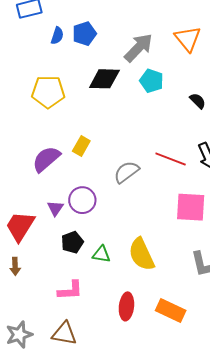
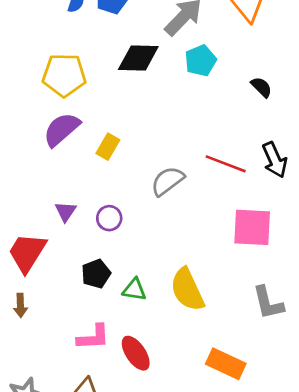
cyan pentagon: (152, 81) -> (201, 61), turned 30
purple semicircle: (46, 159) -> (62, 129), moved
purple circle: (82, 200) -> (109, 218), size x0.7
purple triangle: (55, 208) -> (66, 212), moved
red ellipse: (126, 306) -> (136, 353), moved, turned -40

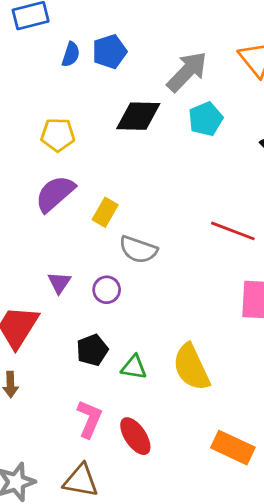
yellow pentagon: (64, 75) -> (58, 135), size x0.7
gray semicircle: (167, 181) -> (138, 250), moved, turned -124
pink L-shape: (93, 337) -> (89, 419), turned -64

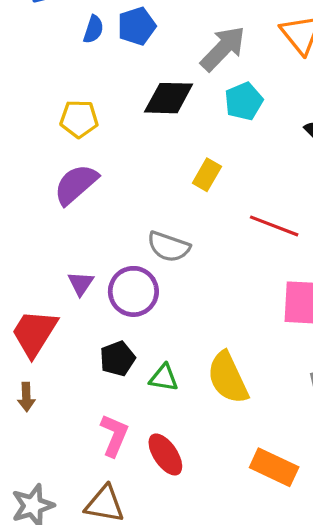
yellow rectangle: (105, 212) -> (207, 175), moved
purple circle: (107, 290) -> (133, 291), size x1.6

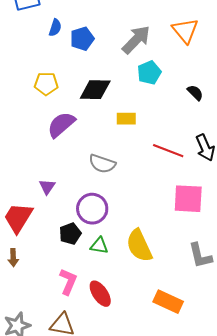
blue pentagon: (137, 26) -> (82, 39), moved
black diamond: (169, 98) -> (95, 90), moved
yellow rectangle: (207, 175) -> (126, 119), turned 60
purple semicircle: (76, 184) -> (61, 125), moved
purple circle: (133, 291) -> (92, 209), moved

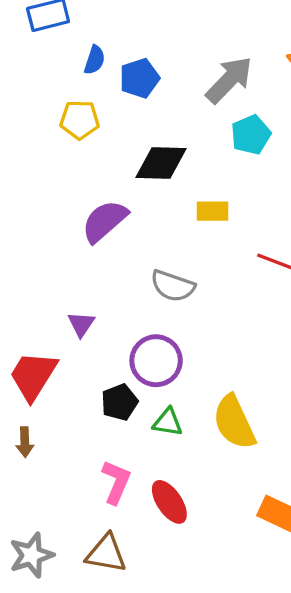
yellow pentagon: (46, 84) -> (80, 120), moved

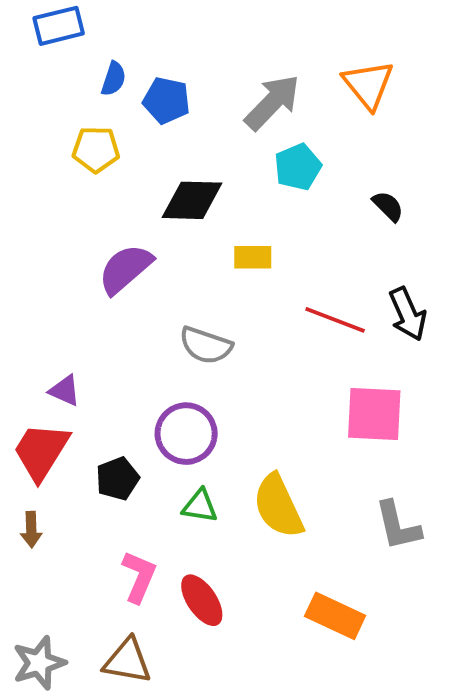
blue pentagon: (139, 78) -> (166, 100), turned 30
purple triangle: (81, 324) -> (65, 390), moved, turned -40
black pentagon: (119, 402) -> (117, 479), moved

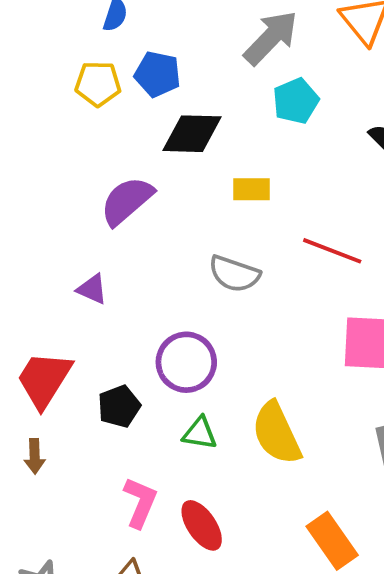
blue pentagon: (166, 100) -> (157, 74), moved
gray semicircle: (206, 345) -> (234, 274), moved
purple triangle: (65, 390) -> (92, 289), moved
orange rectangle: (335, 616) -> (332, 541), turned 30

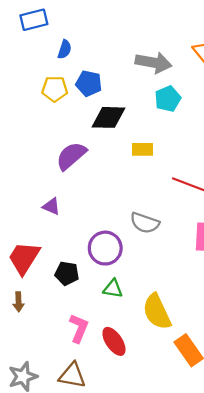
gray arrow: (271, 38) -> (153, 63), turned 56
gray semicircle: (234, 274) -> (145, 223), moved
black pentagon: (119, 406) -> (67, 273), turned 30
yellow semicircle: (277, 433) -> (157, 312), moved

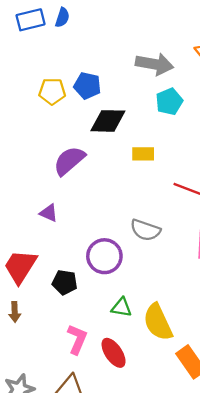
blue semicircle: (65, 49) -> (62, 17), moved
green triangle: (113, 289) -> (121, 307), moved

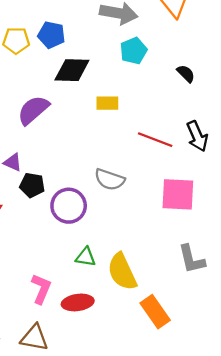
black pentagon: (65, 282) -> (32, 185), moved
red ellipse: (114, 353) -> (78, 302), turned -64

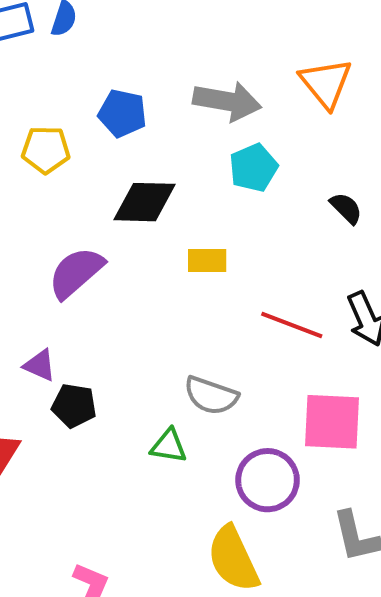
blue pentagon: (51, 35) -> (122, 113), moved
purple circle: (69, 206) -> (268, 480), moved
green triangle: (86, 257) -> (169, 446), moved

